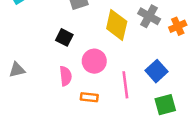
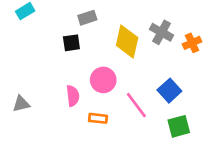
black square: (64, 37) -> (71, 43), moved, turned -35
gray triangle: (17, 70) -> (21, 104), moved
pink line: (125, 85) -> (136, 105), turned -30

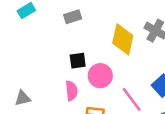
gray rectangle: (87, 18) -> (73, 17), moved
black square: (71, 43) -> (78, 61), moved

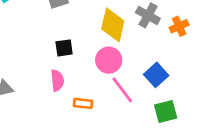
pink circle: (100, 76) -> (109, 60), moved

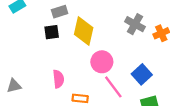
yellow diamond: (113, 25) -> (84, 31), moved
black square: (64, 48) -> (52, 32), moved

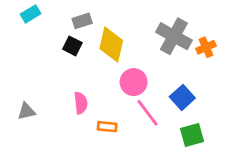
gray cross: (135, 24) -> (174, 36), size x1.4
black square: (52, 32) -> (72, 46), turned 35

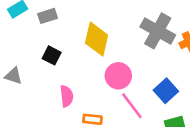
gray rectangle: (82, 21) -> (48, 16), moved
black square: (72, 46) -> (52, 55), moved
gray triangle: (26, 111) -> (14, 76), moved, turned 30

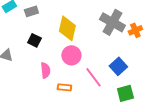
pink circle: (118, 76) -> (71, 55), moved

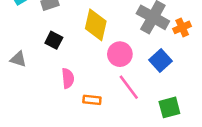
pink circle: (71, 55) -> (120, 54), moved
blue square: (118, 66) -> (161, 60), moved

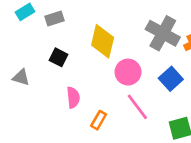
orange rectangle: (92, 100) -> (99, 120), turned -66

